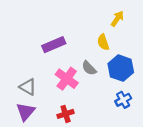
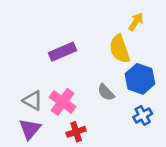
yellow semicircle: (103, 42) -> (120, 49), size x1.5
gray semicircle: (89, 68) -> (106, 92), moved
pink cross: (67, 79) -> (62, 102), moved

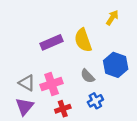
yellow semicircle: (120, 49) -> (83, 40), moved
pink cross: (62, 102) -> (52, 84), turned 35
blue cross: (143, 115) -> (95, 101), moved

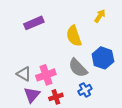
purple rectangle: (52, 42) -> (34, 23), moved
gray semicircle: (88, 76) -> (78, 68), size x1.5
purple triangle: (25, 106) -> (32, 95), moved

